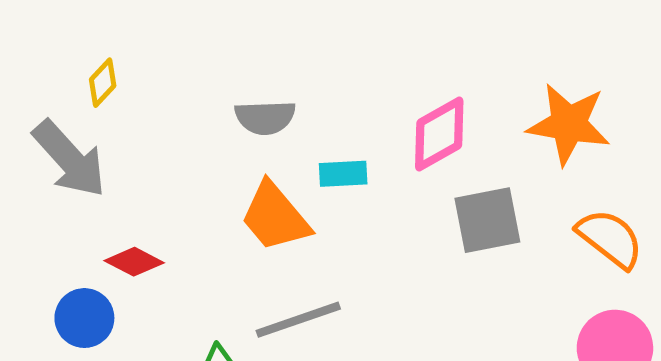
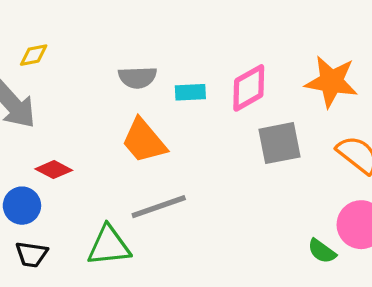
yellow diamond: (103, 83) -> (34, 55), turned 36
cyan rectangle: (343, 174) -> (190, 92), moved

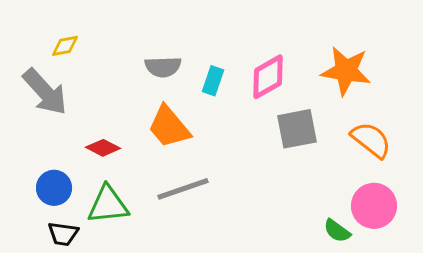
cyan rectangle: (190, 92) -> (213, 81), turned -68
red diamond: (54, 170) -> (103, 148), moved
green triangle: (109, 246) -> (108, 205), moved

